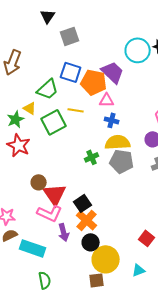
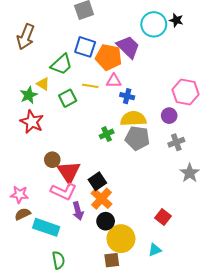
pink triangle: (107, 100) -> (114, 81), moved
green square: (54, 122) -> (68, 98), size x0.7

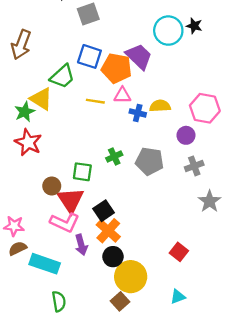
yellow triangle: (43, 84) -> (41, 99), size x1.5
green square: (68, 98) -> (82, 172), moved, turned 36
yellow semicircle: (133, 119) -> (160, 106), moved, size x0.7
cyan triangle: (155, 250) -> (178, 297), moved
brown square: (112, 260) -> (120, 301), turned -35

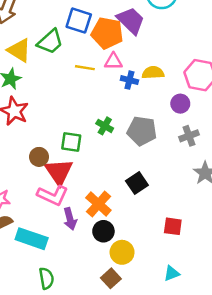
yellow triangle: (41, 99) -> (19, 50), moved
green cross: (114, 157) -> (105, 126), turned -35
black square: (104, 211) -> (137, 183), moved
red square: (179, 252) -> (173, 226), turned -30
yellow circle: (131, 277) -> (122, 252), size x0.7

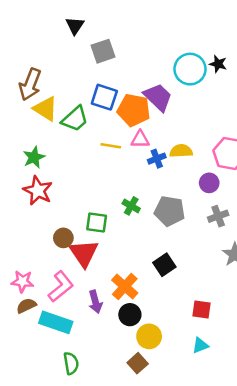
yellow triangle: (19, 50) -> (45, 109), moved
blue cross: (129, 80) -> (157, 159), turned -35
pink L-shape: (53, 195) -> (61, 286), moved, turned -64
cyan triangle: (172, 273) -> (200, 345), moved

